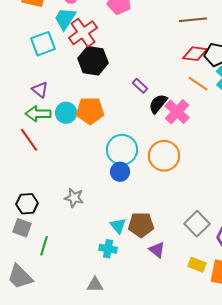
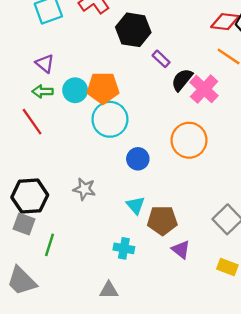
black hexagon: (93, 61) -> (133, 30), moved
green arrow: (38, 114) -> (43, 91), size x0.7
cyan circle: (122, 150) -> (110, 119), moved
black hexagon: (27, 204) -> (30, 196), size x1.4
cyan triangle: (118, 226) -> (136, 205), moved

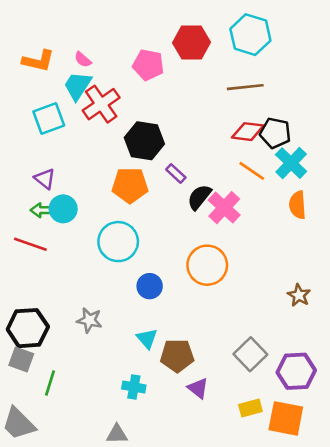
orange pentagon: (103, 88) -> (130, 185), moved
cyan circle: (75, 90) -> (63, 209), moved
red line: (32, 122) -> (30, 244), turned -36
yellow rectangle: (227, 267) -> (250, 408), turned -36

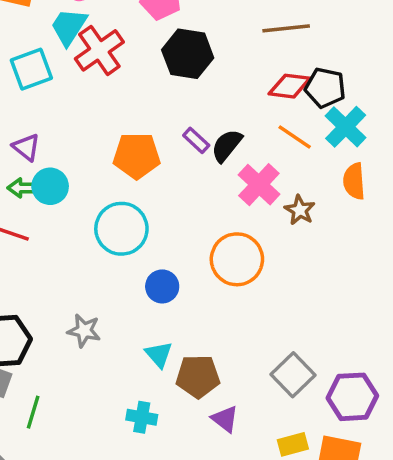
black hexagon: (144, 141) -> (188, 54), moved
black semicircle: (199, 197) -> (227, 146), moved
brown star: (299, 295) -> (300, 210), moved

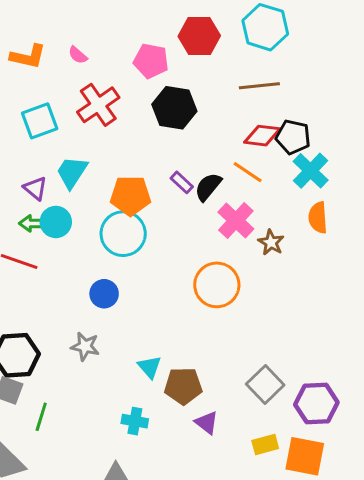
cyan trapezoid: (69, 27) -> (72, 172), moved
orange line: (295, 137) -> (248, 172), moved
cyan circle: (121, 229) -> (123, 234), moved
blue circle: (162, 286) -> (104, 294), moved

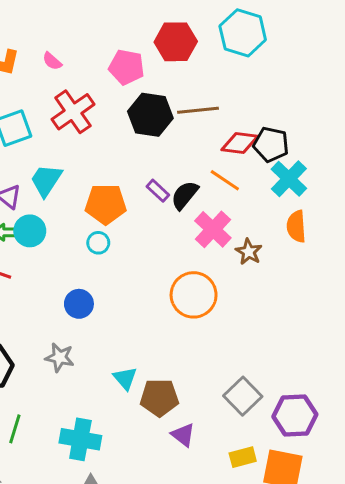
brown line: (259, 86) -> (198, 110), moved
cyan circle: (123, 234) -> (98, 243), size x0.5
cyan cross: (135, 421) -> (80, 439), moved, size x1.5

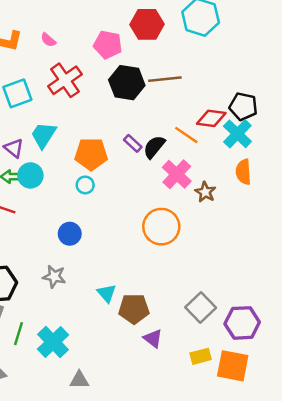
red diamond: (240, 143) -> (211, 118), moved
black pentagon: (271, 145) -> (243, 106), moved
cyan cross: (80, 439) -> (53, 342), moved, turned 36

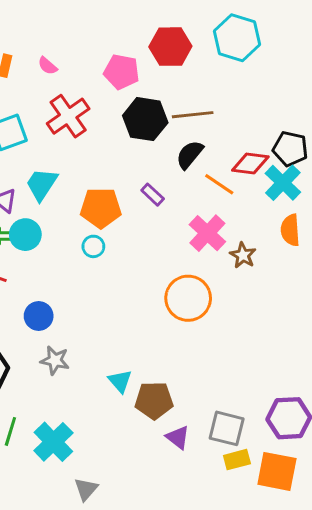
black semicircle: (154, 147) -> (190, 155), moved
blue circle: (70, 234) -> (39, 316), moved
gray square: (201, 307) -> (227, 428), moved, turned -32
gray triangle: (79, 380) -> (86, 489), turned -48

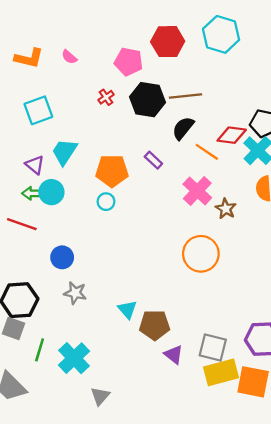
red cross: (68, 116) -> (106, 97), moved, size x0.5
orange circle: (188, 298) -> (201, 254), moved
yellow rectangle: (237, 460) -> (221, 372), size x1.6

